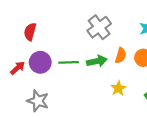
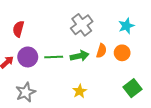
yellow star: (118, 88) -> (80, 91), moved
gray star: (38, 101) -> (26, 92), turned 30

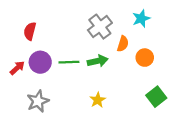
cyan star: (126, 26) -> (141, 19), moved
orange semicircle: (101, 51) -> (123, 44), moved

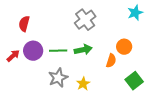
cyan star: (141, 19) -> (135, 13), moved
orange semicircle: (123, 44) -> (111, 61), moved
gray star: (38, 101) -> (58, 78), moved

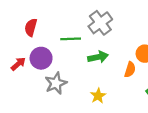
green line: (58, 51) -> (71, 39), moved
gray star: (58, 78) -> (56, 83), moved

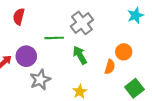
red semicircle: (31, 27) -> (19, 17), moved
green arrow: (98, 57) -> (80, 55), turned -108

